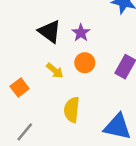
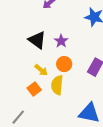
orange square: (20, 88) -> (34, 89), moved
yellow semicircle: (72, 110) -> (57, 85), moved

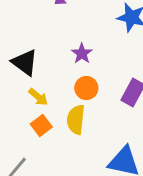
black triangle: (37, 40) -> (25, 62), moved
yellow arrow: (41, 70) -> (38, 97), moved

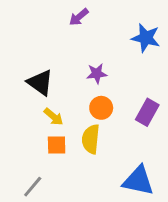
purple star: (82, 53) -> (97, 74), turned 30
orange square: (41, 126) -> (57, 145), turned 36

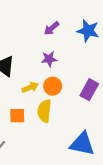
purple arrow: (79, 17) -> (52, 28), moved
yellow arrow: (54, 117) -> (30, 87), moved, turned -63

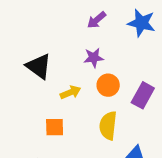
orange circle: (53, 86) -> (108, 85), moved
yellow semicircle: (44, 111) -> (108, 126), moved

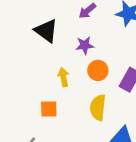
black triangle: (39, 66) -> (46, 31), moved
yellow arrow: (70, 92) -> (63, 77), turned -78

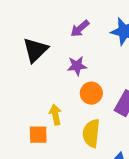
black triangle: (46, 31) -> (35, 50), turned 40
yellow arrow: (63, 77) -> (55, 115), moved

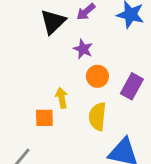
black triangle: (35, 50) -> (53, 22), moved
purple star: (77, 66) -> (83, 49), turned 30

